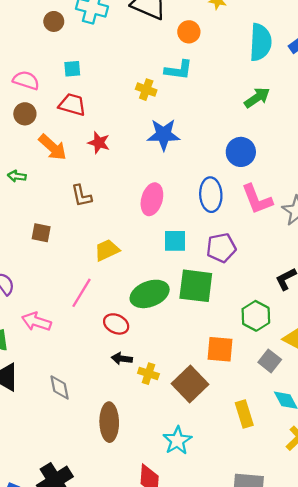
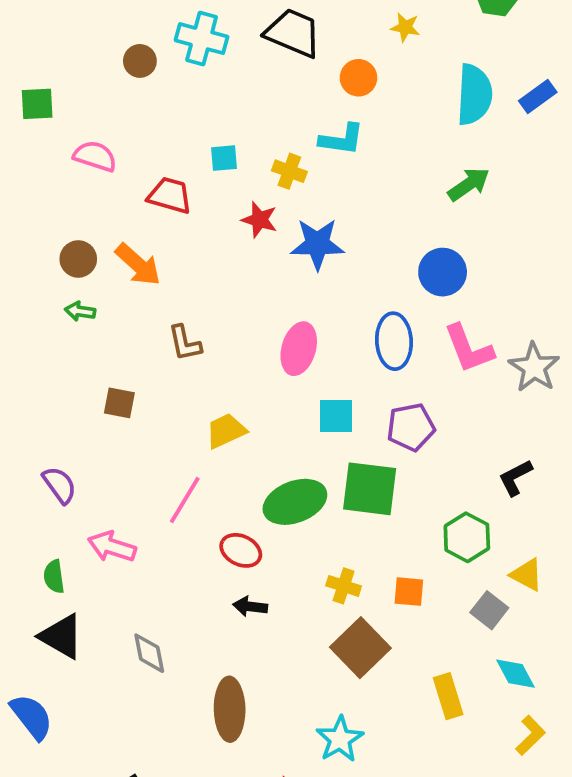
cyan square: (72, 69) -> (224, 158), moved
brown circle: (25, 114) -> (78, 259), moved
red star: (99, 143) -> (259, 220), moved
orange square: (220, 349) -> (409, 592), size x0.7
yellow cross: (148, 374) -> (344, 586), moved

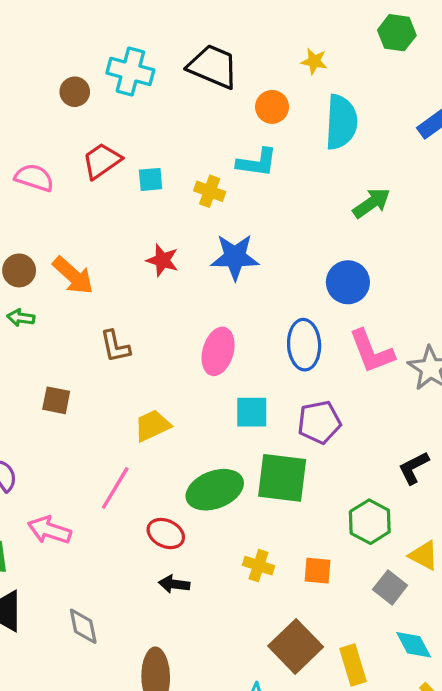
cyan semicircle: (474, 95) -> (341, 122), moved
red trapezoid: (170, 195) -> (102, 161), moved, turned -51
red star: (259, 220) -> (162, 260), moved
brown square: (360, 648) -> (296, 646), moved

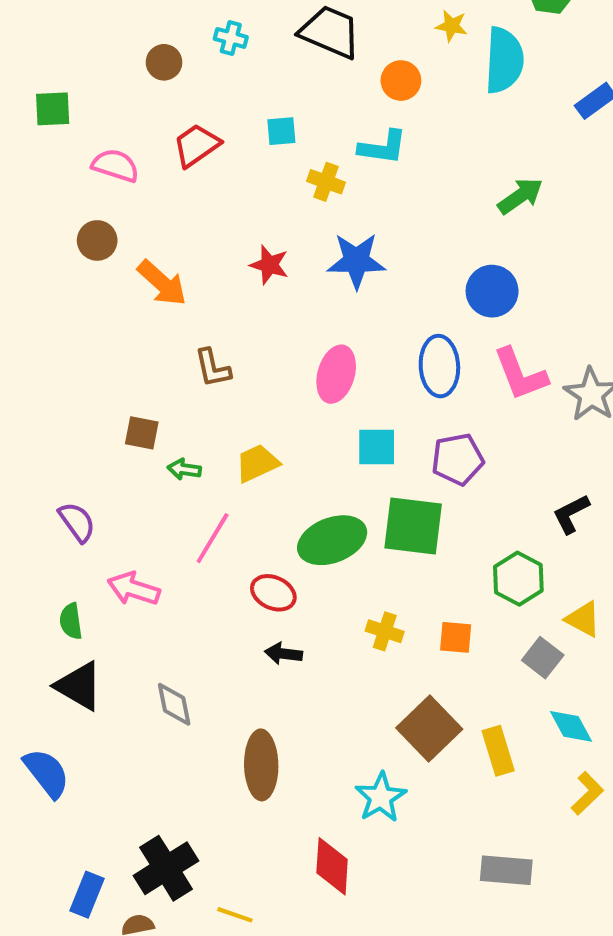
cyan cross: (130, 71) -> (231, 38), size x0.6
cyan semicircle: (341, 122) -> (504, 60), moved
cyan square: (151, 179) -> (281, 131), moved
brown circle: (19, 270) -> (97, 240), moved
green arrow: (21, 318) -> (184, 469), moved

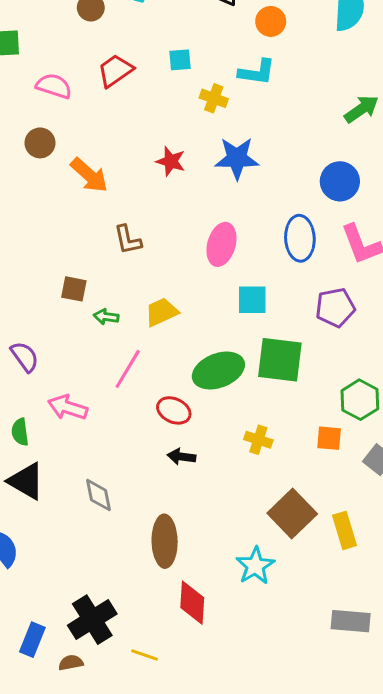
purple pentagon: (458, 459) -> (335, 307), moved
orange square: (456, 637) -> (329, 438), moved
red diamond: (332, 866) -> (192, 603), moved

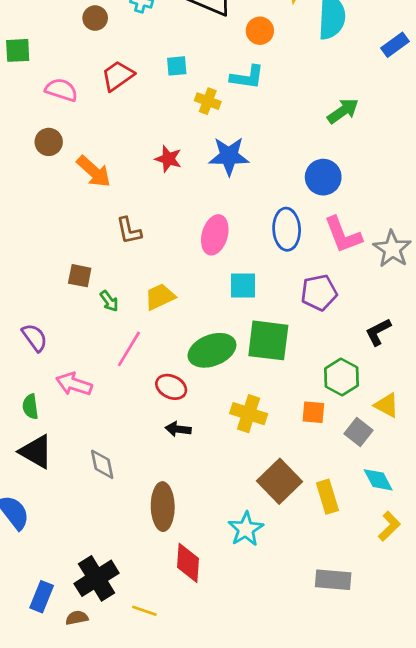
green arrow: (106, 317) -> (109, 301), turned -135
yellow cross: (258, 440) -> (249, 414), size x1.4

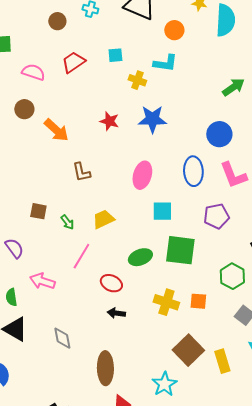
brown square: (80, 276) -> (38, 211), moved
green ellipse: (212, 350) -> (140, 257), size x0.7
orange square: (313, 412) -> (198, 301), moved

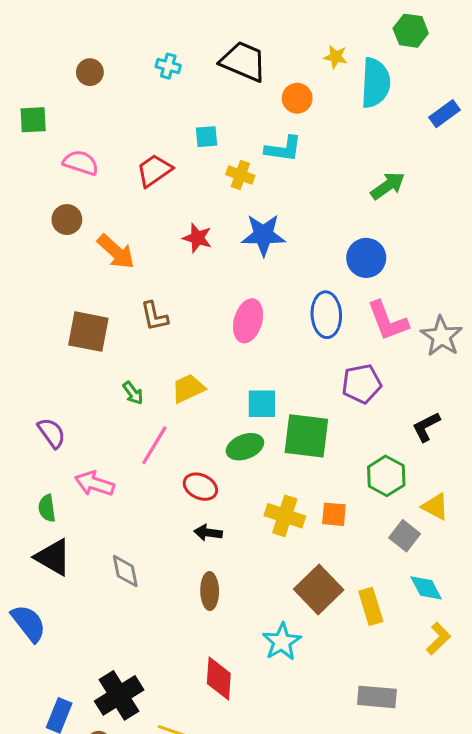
brown circle: (57, 21) -> (90, 72), moved
red trapezoid: (73, 62) -> (154, 170), moved
brown square: (38, 211) -> (88, 332), moved, size x1.6
cyan square: (162, 211) -> (262, 404), moved
brown ellipse: (105, 368) -> (210, 591), moved, size x0.7

